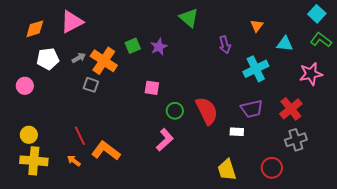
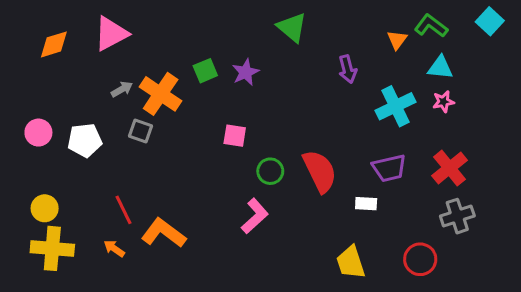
green L-shape: (321, 40) -> (431, 26), moved
white pentagon: (48, 59) -> (85, 140), moved
pink star: (311, 74) -> (443, 102), moved, size x0.6

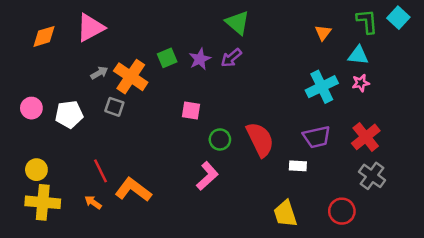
green L-shape: (431, 26) -> (367, 21), moved, turned 48
purple arrow: (348, 69) -> (231, 58), moved, turned 65
gray cross: (457, 216) -> (372, 176), turned -36

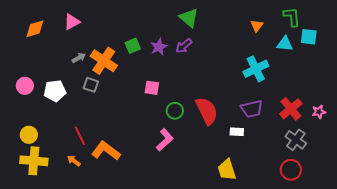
cyan square: (398, 18) -> (309, 37), moved, turned -36
pink triangle: (90, 28) -> (72, 22), size x0.7
pink star: (361, 83) -> (319, 112), moved
red circle: (342, 211) -> (291, 170), moved

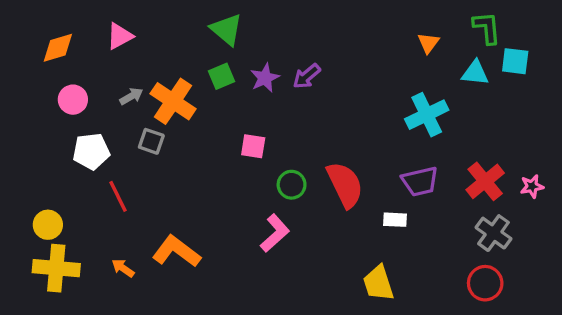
green triangle: (189, 18) -> (226, 29), moved
pink circle: (25, 86) -> (73, 100), moved
red line: (80, 136) -> (118, 196), moved

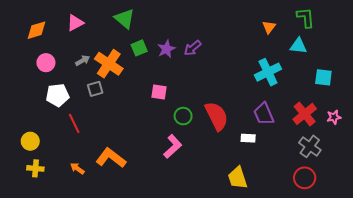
green triangle: (226, 29) -> (124, 19), moved
cyan square: (515, 61) -> (323, 77), moved
gray square: (151, 141) -> (95, 89), turned -35
purple trapezoid: (420, 181) -> (264, 114), turned 80
yellow cross: (56, 268) -> (35, 168), size x0.6

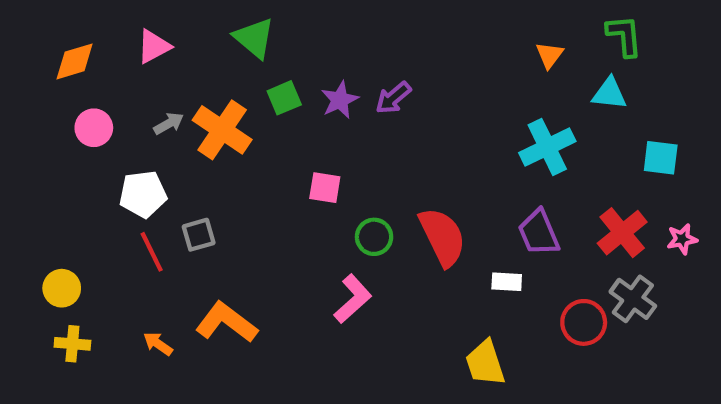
gray square: (95, 89) -> (199, 235), moved
white pentagon: (57, 95) -> (143, 194), moved
red circle: (305, 178) -> (584, 322), moved

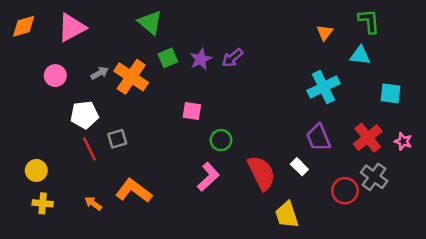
pink triangle: (154, 46) -> (72, 28), moved, size x1.4
orange diamond: (75, 61) -> (24, 26), moved
red semicircle: (442, 237) -> (261, 173), moved
pink star: (682, 239) -> (403, 141), turned 30
white rectangle: (507, 282) -> (299, 167), turned 42

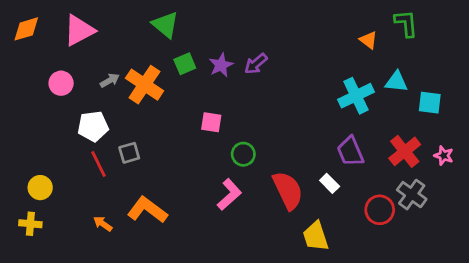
orange triangle: (325, 33) -> (369, 40), moved, turned -30
cyan triangle: (360, 55) -> (396, 82), moved
yellow cross: (43, 203) -> (30, 224), moved

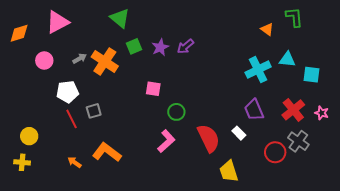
orange diamond: (26, 29) -> (19, 33), moved

